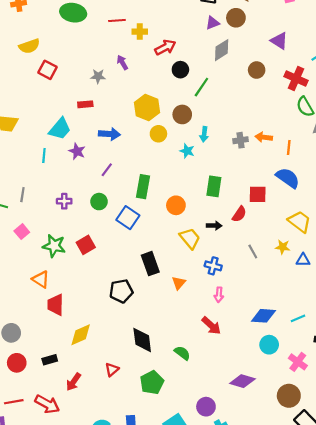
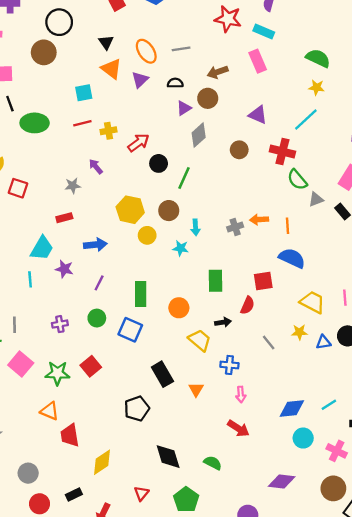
pink square: (22, 232) -> (21, 364), size x1.5

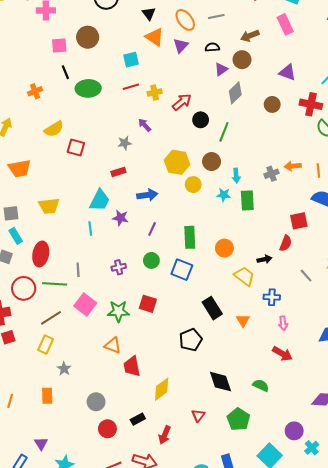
brown circle: (44, 52) -> (88, 37), moved
green rectangle: (215, 281) -> (247, 200), moved
red square: (91, 366) -> (148, 304), turned -30

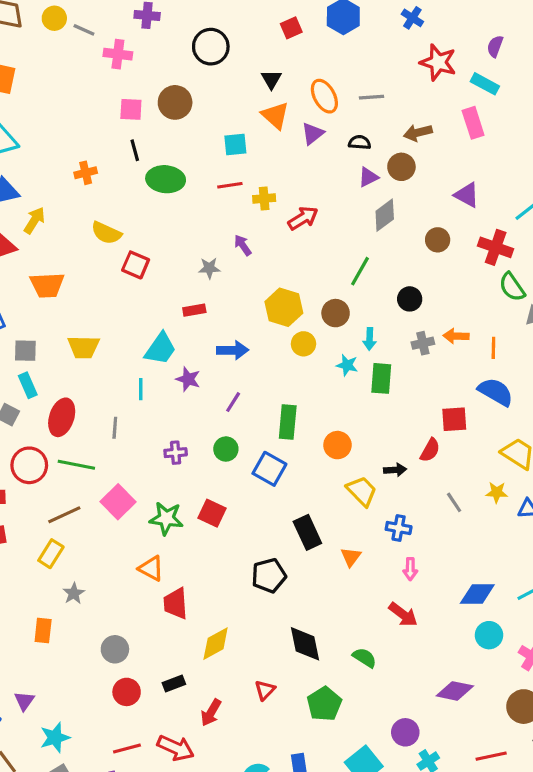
black circle: (201, 120) -> (410, 299), moved
yellow semicircle: (54, 129) -> (106, 233), turned 48
gray line: (78, 270) -> (115, 428), moved

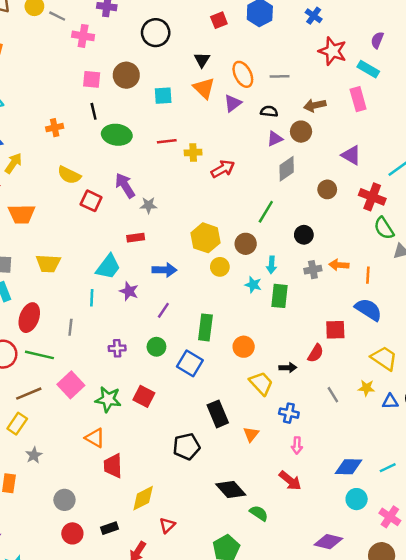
cyan square: (235, 145) -> (163, 96), moved
purple arrow: (243, 245) -> (125, 185), moved, size x1.5
black diamond: (305, 644) -> (231, 490), moved, turned -32
red triangle: (265, 690) -> (167, 525), moved

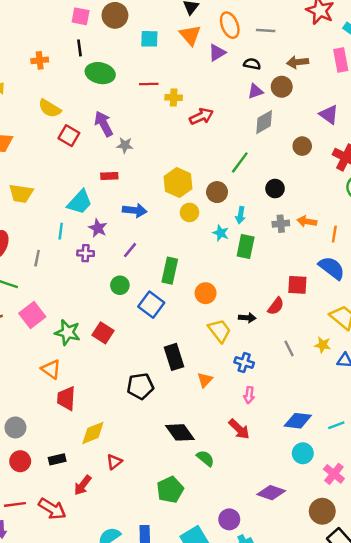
purple cross: (117, 348) -> (86, 253), moved

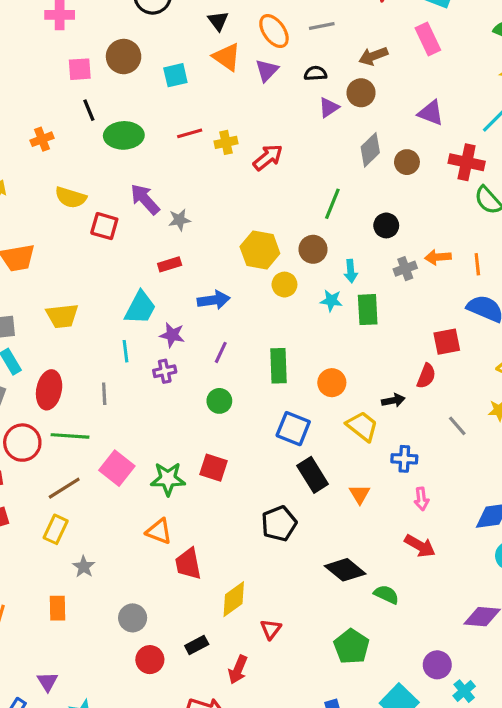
gray diamond: (264, 122) -> (370, 150), moved
blue square: (151, 305) -> (293, 429), moved

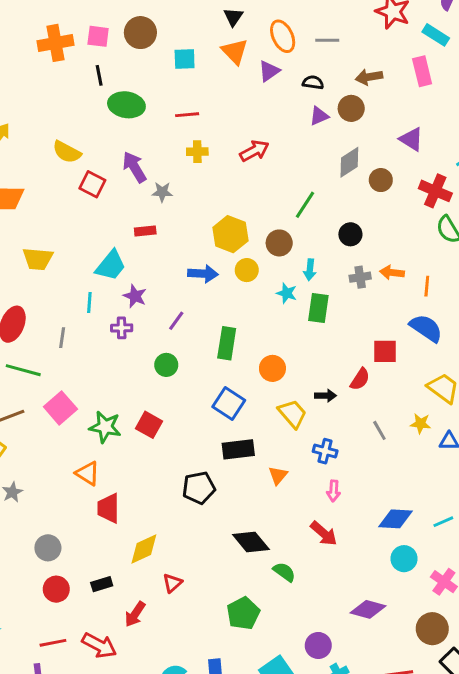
orange cross: (42, 139) -> (55, 43), moved, size x1.6
yellow cross: (226, 142) -> (197, 152), moved
blue arrow: (214, 300) -> (203, 274), moved
black rectangle: (313, 475) -> (238, 449), turned -76

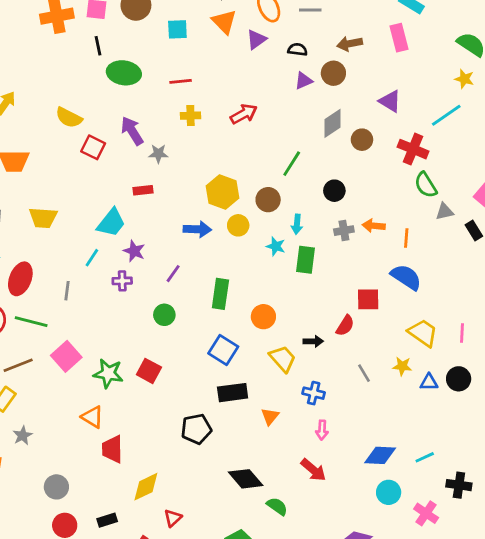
cyan line: (89, 303) -> (92, 258), turned 30

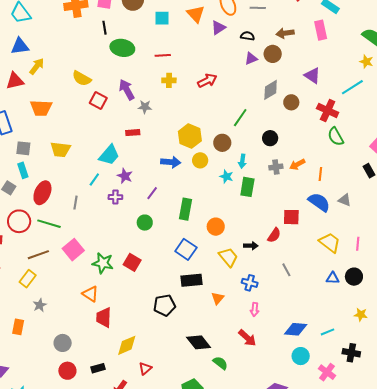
gray triangle: (445, 212) -> (345, 200), moved, turned 32
orange arrow: (374, 226) -> (297, 164), turned -35
yellow star: (402, 366) -> (361, 315), moved

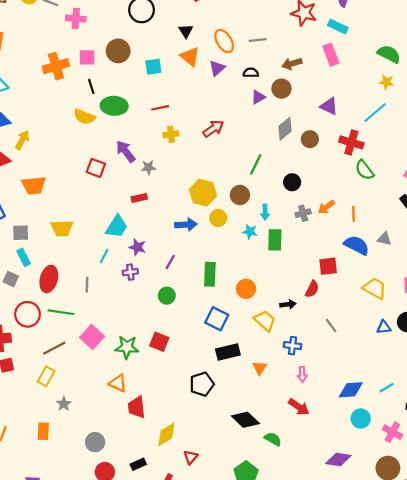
yellow semicircle: (82, 78) -> (84, 117), moved

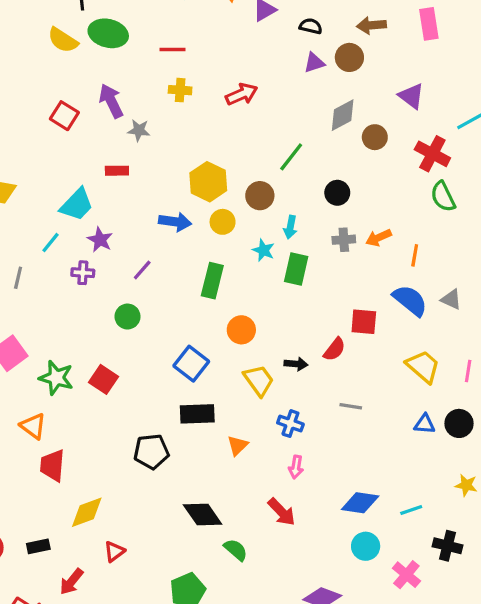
green rectangle: (210, 274) -> (212, 281), moved
gray line: (331, 325) -> (351, 406), turned -56

